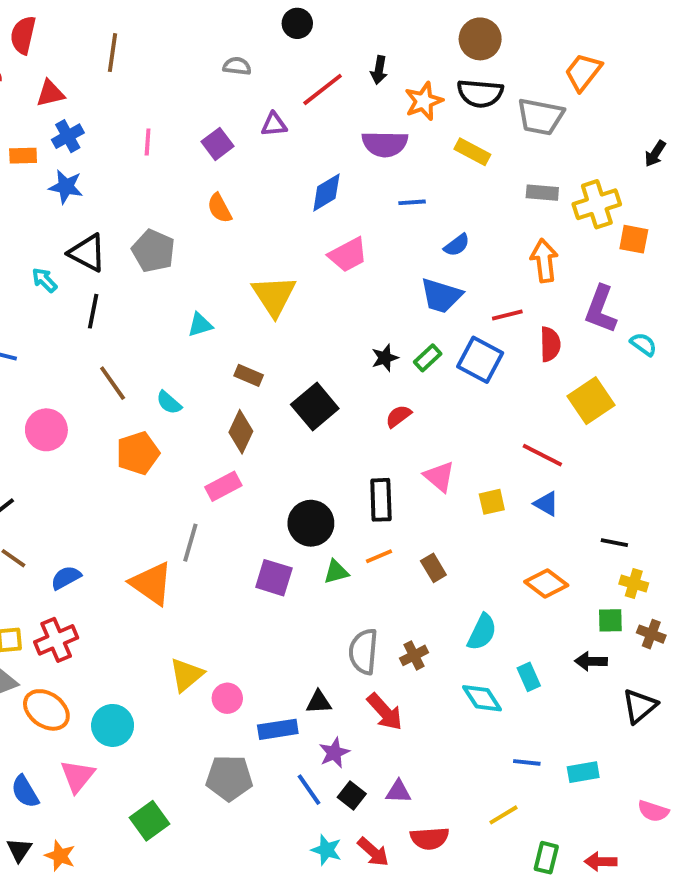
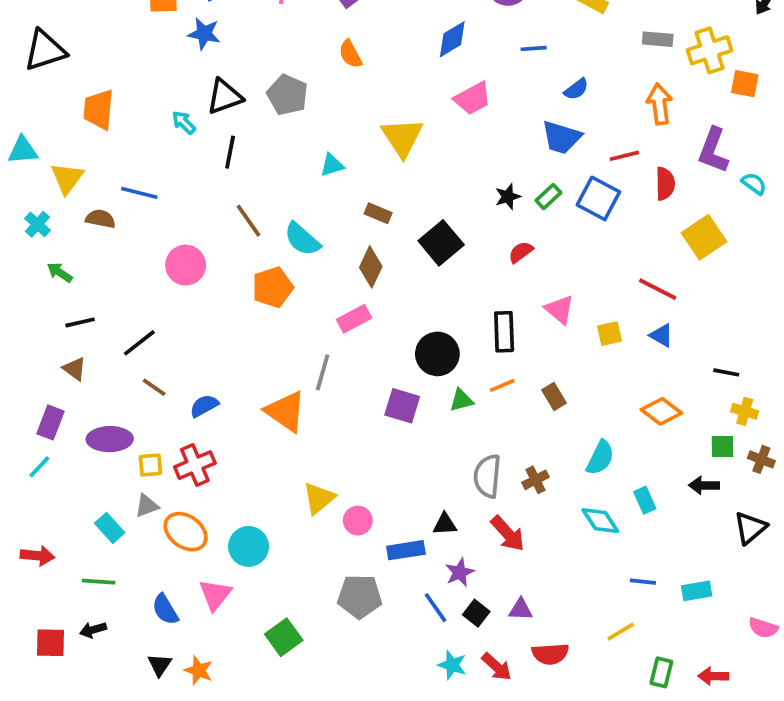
black triangle: (87, 253) -> (224, 97), turned -48
cyan semicircle: (169, 403) -> (302, 239), size x1.5

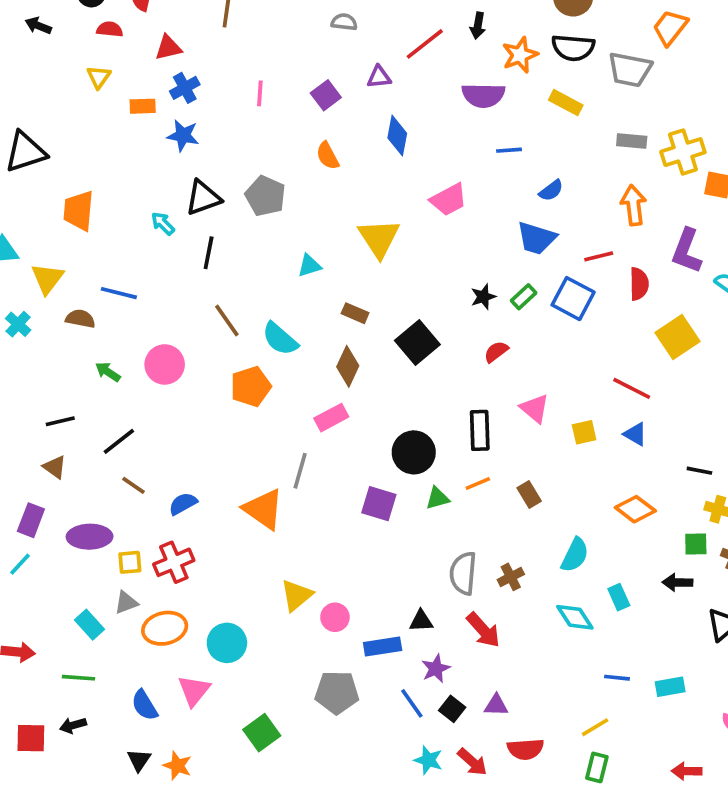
blue diamond: (452, 39) -> (397, 136), moved, turned -48
green arrow: (60, 272) -> (108, 372), moved
orange ellipse: (186, 532) -> (165, 628), turned -48
green rectangle: (661, 672) -> (597, 767), moved

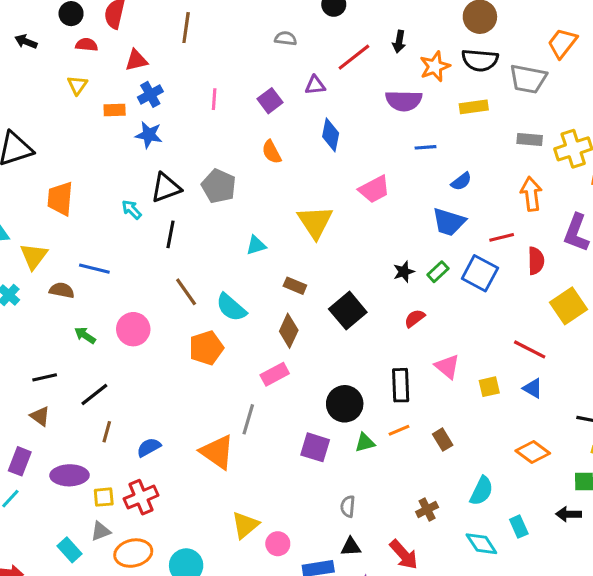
yellow rectangle: (566, 103) -> (474, 107), turned -36
brown line: (133, 485) -> (107, 432), turned 70
gray semicircle: (463, 573) -> (348, 506), moved, size x0.6

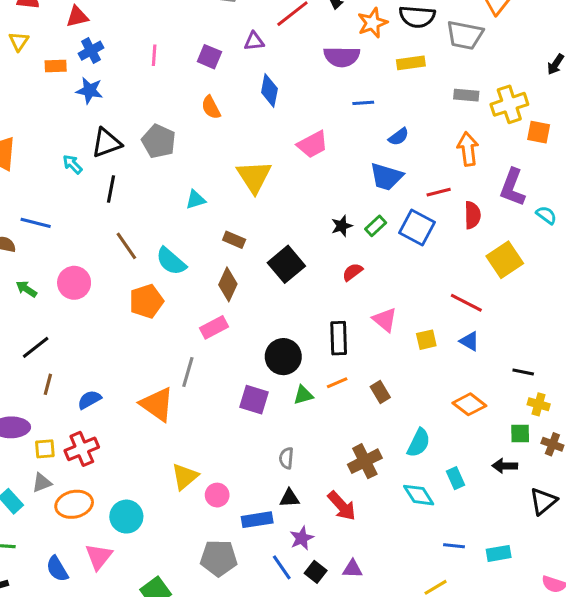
purple square: (270, 101) -> (209, 57), turned -30
brown cross: (427, 510) -> (365, 461), size x1.5

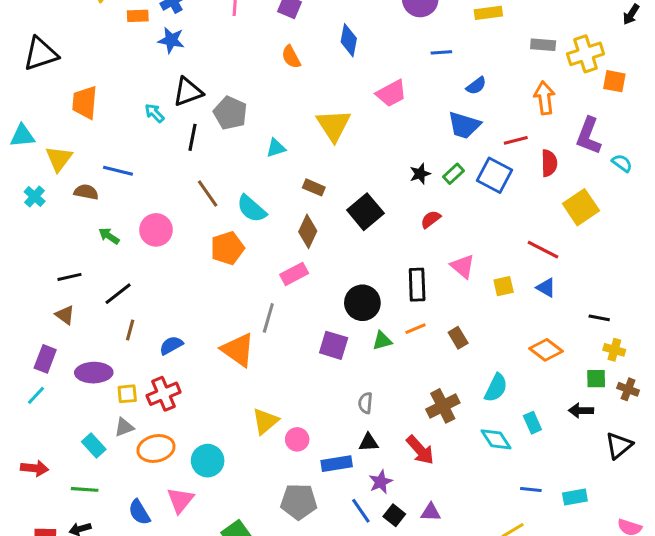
gray pentagon: (159, 141) -> (230, 113), moved

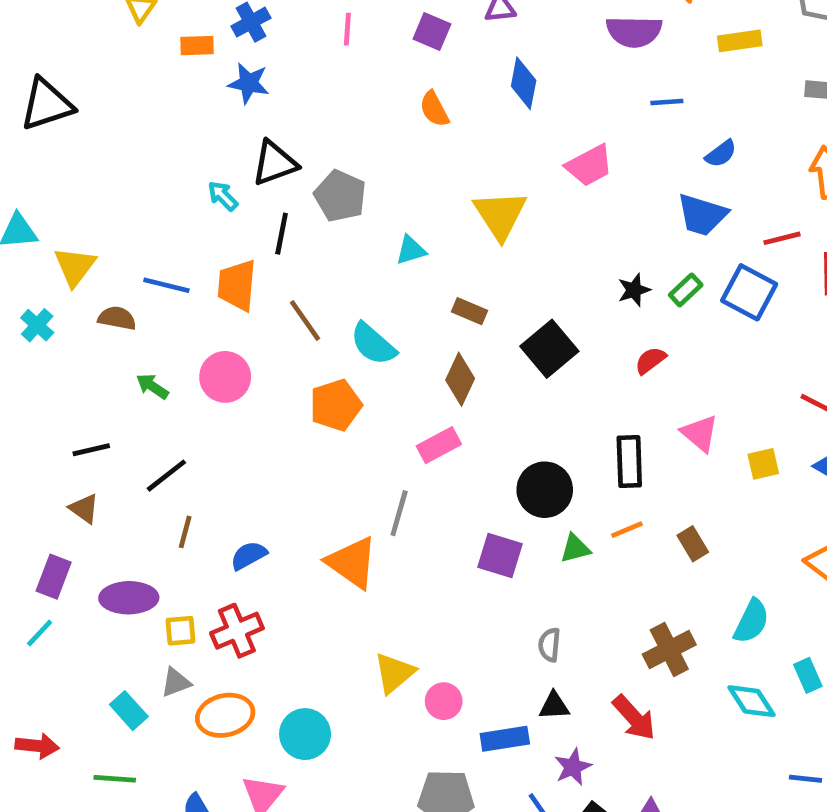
orange trapezoid: (85, 102) -> (237, 285), moved

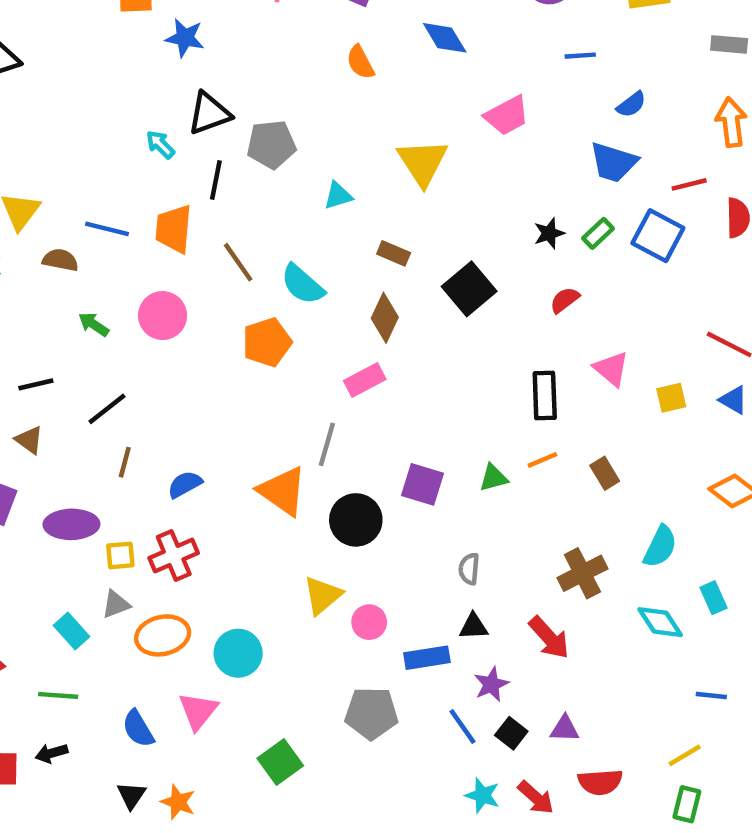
blue diamond: (524, 83) -> (445, 38), turned -42
gray pentagon: (340, 196) -> (271, 144), turned -30
black circle: (545, 490) -> (356, 520), moved

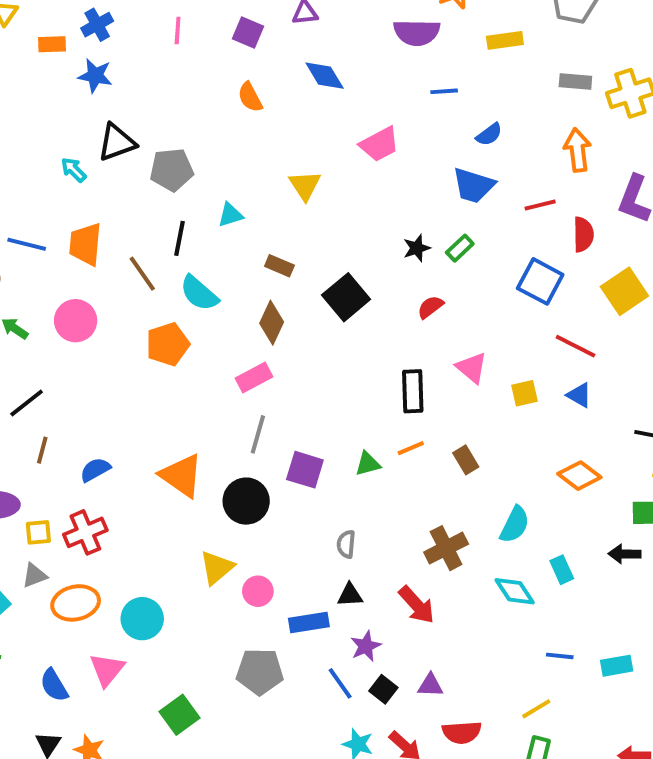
yellow triangle: (422, 162) -> (305, 185), size x0.7
black line: (216, 180) -> (179, 238), moved
blue square: (658, 236) -> (540, 281), moved
gray line: (327, 444) -> (258, 434), moved

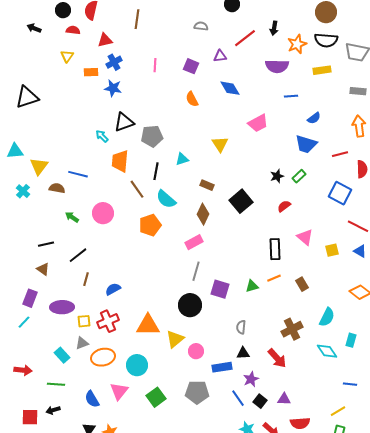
orange trapezoid: (85, 244) -> (120, 161), moved
orange triangle: (181, 476) -> (148, 325), moved, turned -35
cyan rectangle: (562, 570) -> (351, 340), turned 40
green square: (179, 715) -> (156, 397), moved

